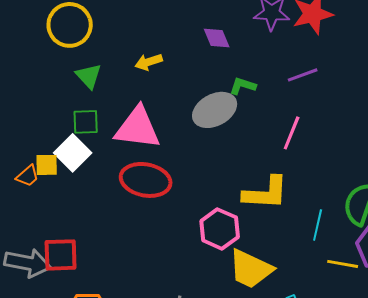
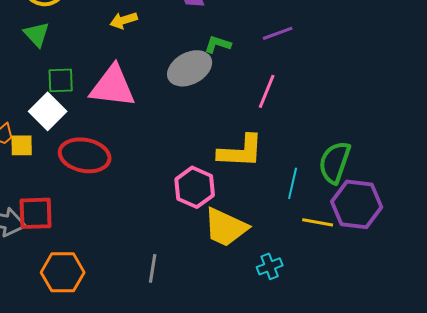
green triangle: (89, 76) -> (37, 34), moved
yellow square: (47, 165) -> (22, 145), moved
red ellipse: (146, 180) -> (85, 155), moved

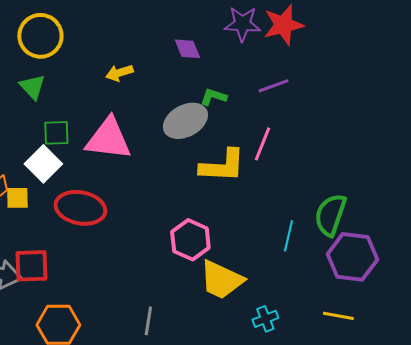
yellow L-shape: (241, 151) -> (222, 166), moved
yellow line: (318, 222) -> (338, 316), moved

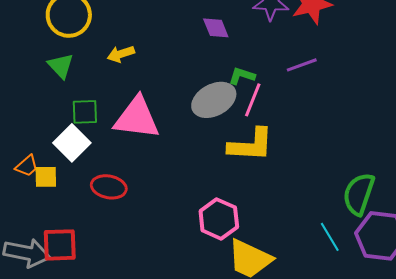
yellow arrow: (119, 73) -> (121, 54), moved
pink line: (262, 144) -> (253, 100), moved
red ellipse: (80, 208) -> (109, 187), size x0.7
cyan line: (288, 236) -> (330, 237), moved, turned -44

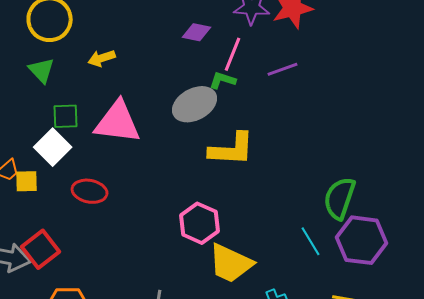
purple diamond: (216, 28) -> (197, 32), turned -56
pink line: (253, 100) -> (233, 54), moved
red square: (60, 245) -> (41, 249), turned -36

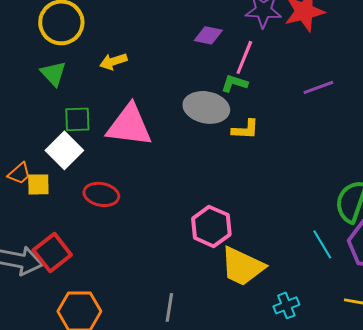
purple line: (283, 69) -> (318, 87), moved
gray ellipse: (195, 104) -> (206, 107), turned 39
yellow L-shape: (232, 149) -> (245, 129), moved, size x0.6

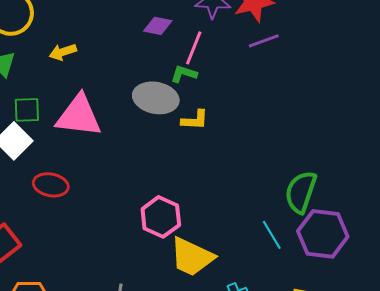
purple line: (318, 87) -> (264, 41), moved

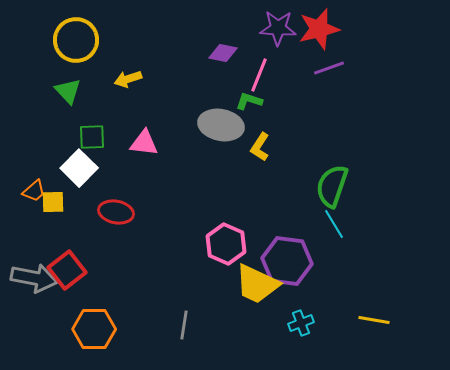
pink triangle: (79, 116) -> (144, 143), size x0.6
yellow L-shape: (195, 120) -> (260, 147), turned 120
green semicircle: (301, 192) -> (332, 186), moved
purple hexagon: (323, 234) -> (287, 261), moved
cyan line: (272, 235) -> (334, 224), moved

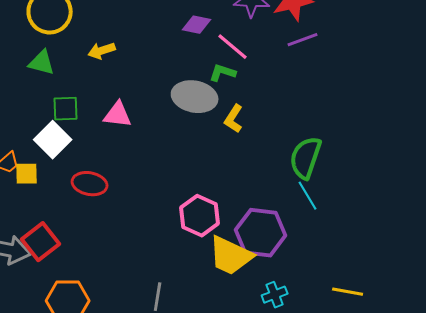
pink line: (259, 75) -> (233, 47), turned -72
green triangle: (68, 91) -> (42, 63), turned -32

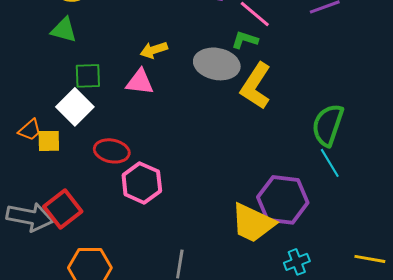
yellow arrow: (102, 51) -> (154, 50), moved
yellow L-shape: (234, 119) -> (256, 86), size x1.6
pink hexagon: (200, 216) -> (142, 183), moved

